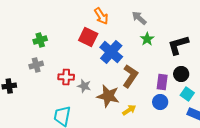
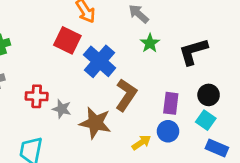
black circle: (181, 74) -> (209, 95), moved
yellow arrow: (129, 110) -> (141, 142), moved

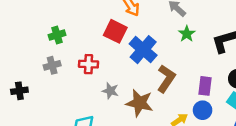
red cross: (37, 96) -> (89, 64), moved

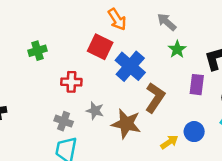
gray cross: (52, 65) -> (64, 121), moved, turned 35
purple rectangle: (205, 86) -> (197, 85), moved

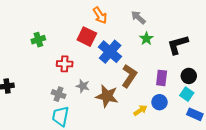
purple rectangle: (197, 85) -> (162, 78), moved

